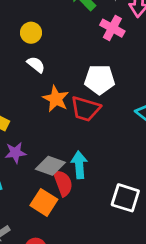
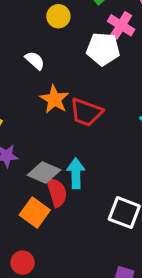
yellow circle: (31, 33) -> (58, 16), moved
white pentagon: (100, 79) -> (103, 49), moved

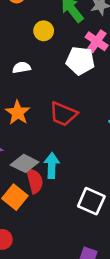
white semicircle: (35, 60) -> (22, 68), turned -54
orange star: (54, 99) -> (18, 113), moved

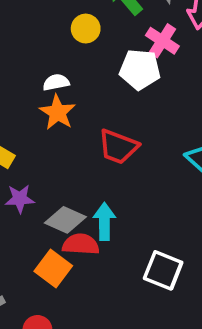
orange star: (18, 113) -> (58, 112), moved
red semicircle: (35, 181) -> (81, 244), turned -70

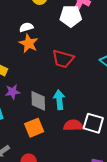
gray diamond: (65, 220) -> (38, 101), turned 70
red semicircle: (81, 244) -> (73, 125), moved
orange square: (53, 269) -> (34, 128), turned 36

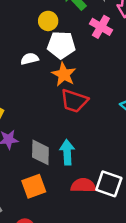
white pentagon: (71, 16) -> (61, 45), moved
orange star: (29, 43) -> (64, 74), moved

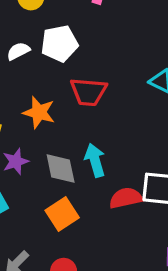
white pentagon: (61, 45) -> (60, 43), moved
orange star: (64, 74) -> (39, 112), moved

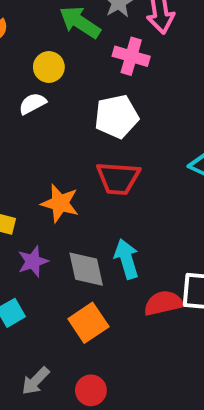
white pentagon: (60, 43) -> (116, 116), moved
white semicircle: (18, 51) -> (33, 104), moved

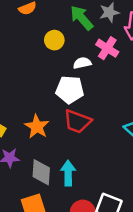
white semicircle: (33, 104) -> (82, 63), moved
white pentagon: (116, 116) -> (70, 90), moved

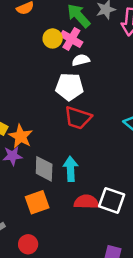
pink cross: (107, 48) -> (71, 39), moved
orange star: (37, 127) -> (21, 136), moved

